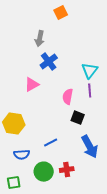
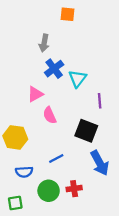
orange square: (61, 13) -> (67, 14), turned 32
cyan triangle: (90, 71) -> (77, 79), moved
pink semicircle: (68, 97) -> (50, 115), moved, turned -35
black square: (78, 118) -> (86, 131), size x1.5

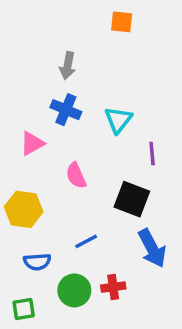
orange square: (67, 14) -> (122, 22), moved
blue cross: (54, 69) -> (66, 110), moved, turned -30
pink triangle: (35, 94) -> (32, 143), moved

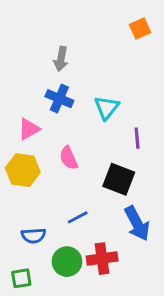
orange square: (122, 22) -> (140, 28), moved, turned -30
yellow hexagon: (24, 209) -> (23, 170), moved
red cross: (113, 287) -> (102, 259), size x1.4

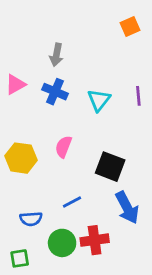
pink triangle: (29, 129) -> (15, 84), moved
purple line: (137, 138) -> (138, 96), moved
pink semicircle: (69, 158) -> (63, 147), turned 45

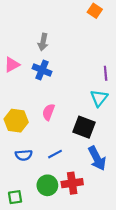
orange square: (130, 27) -> (95, 11), moved, turned -32
cyan triangle: (99, 100) -> (99, 98), moved
blue semicircle: (31, 219) -> (24, 155), moved

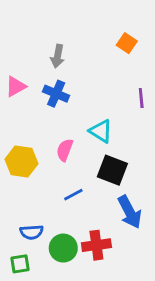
orange square: (95, 11) -> (127, 43), moved
cyan triangle: (99, 98) -> (101, 131), moved, turned -36
blue line: (55, 154) -> (73, 195), moved
blue semicircle: (24, 155) -> (32, 232), moved

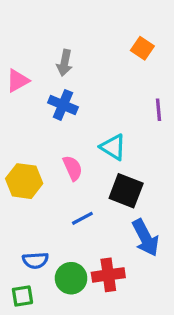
pink triangle: (16, 86) -> (18, 81), moved
pink semicircle: (65, 150) -> (73, 168), turned 135

